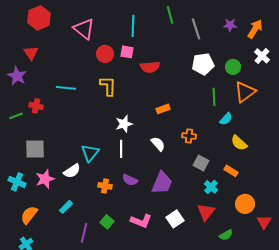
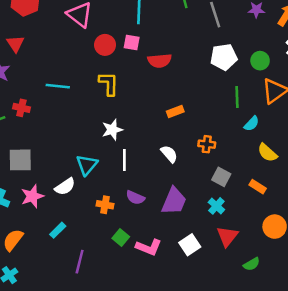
white star: (124, 124) -> (112, 130), moved
cyan cross: (211, 187) -> (216, 206), moved
green square: (107, 222) -> (121, 237), moved

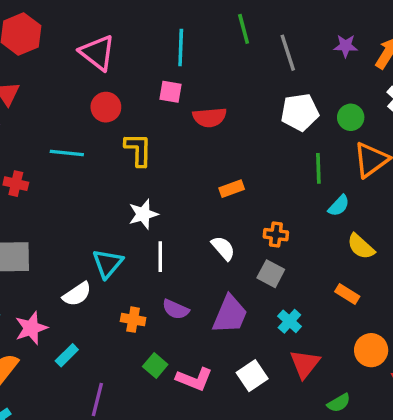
red circle: (105, 45) -> (106, 107), moved
gray square: (221, 177) -> (271, 274), moved
pink star: (32, 196) -> (31, 328), moved

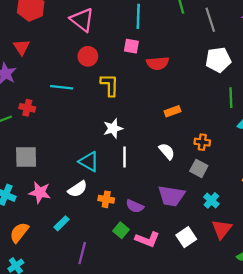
cyan triangle: (108, 263) -> (89, 162), turned -40
white semicircle: (77, 294) -> (78, 189), moved
purple semicircle: (176, 309) -> (135, 206), moved
purple trapezoid: (230, 314) -> (171, 196), turned 76
pink star: (31, 328) -> (40, 192), moved, turned 30

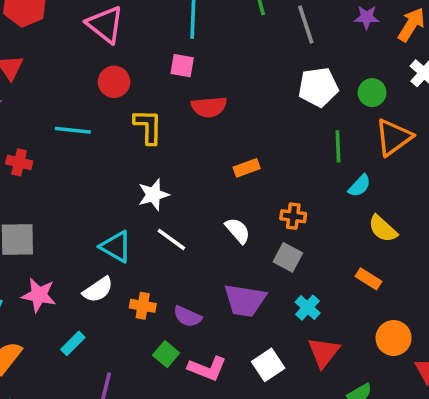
red semicircle: (158, 63) -> (209, 107), moved
white line: (124, 157) -> (171, 239), turned -54

